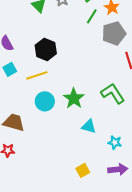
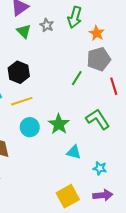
green line: (92, 16) -> (77, 78), moved
black hexagon: (46, 49) -> (19, 72), moved
yellow square: (83, 170) -> (68, 196), size x1.6

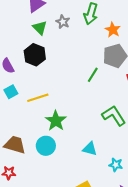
black hexagon: (19, 72) -> (35, 55), moved
green star: (59, 124) -> (56, 121), moved
cyan circle: (30, 127) -> (46, 146), moved

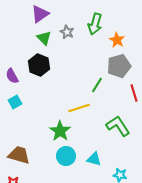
yellow line: (38, 98) -> (79, 108), moved
cyan circle: (46, 146) -> (66, 156), moved

